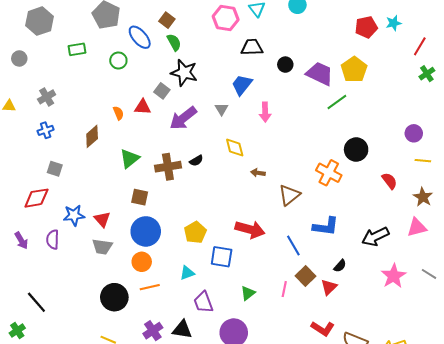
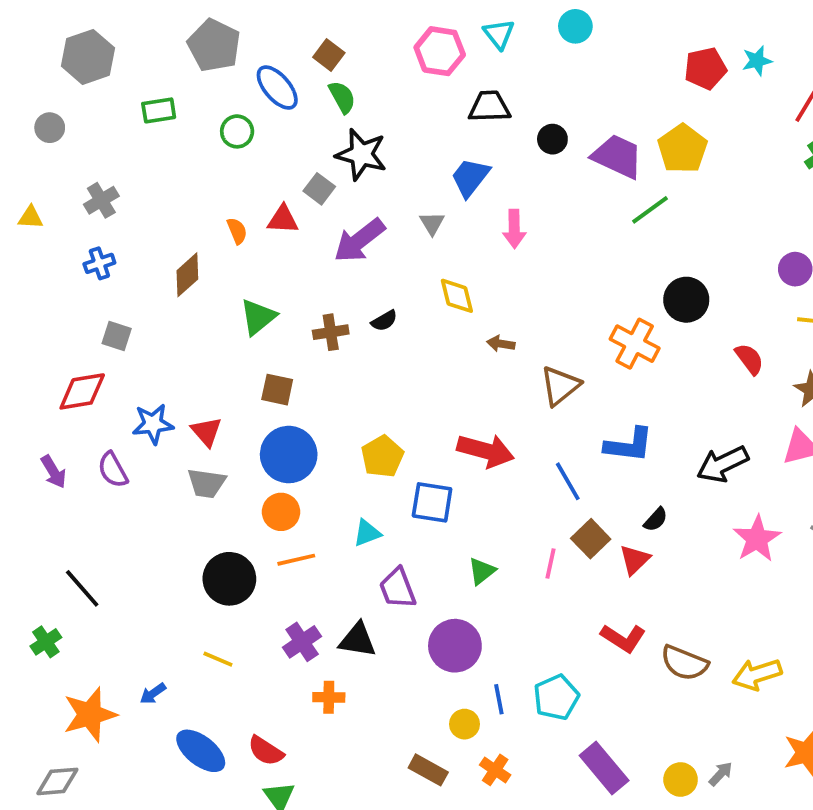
brown cross: (168, 167) -> (331, 332), size x0.7
purple semicircle: (53, 240) -> (113, 470), turned -30

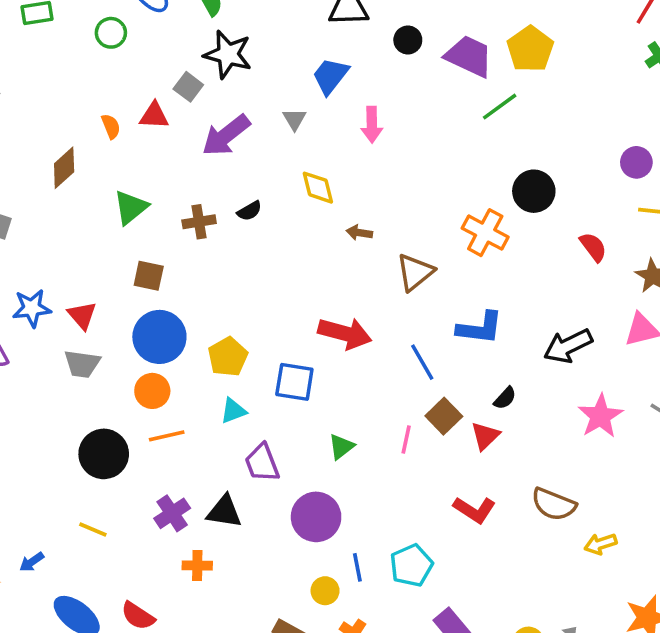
yellow pentagon: (382, 456) -> (228, 357), moved
brown semicircle: (684, 663) -> (554, 504), moved
yellow arrow: (757, 674) -> (600, 544), size x0.7

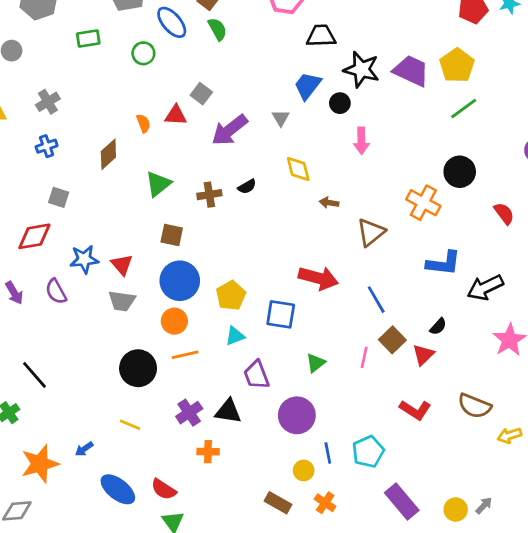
black circle: (408, 40) -> (340, 103), moved
black star: (228, 54) -> (361, 69), moved
green line: (500, 107) -> (464, 108), moved
pink arrow: (372, 125) -> (361, 141), moved
blue L-shape: (480, 328) -> (444, 263), moved

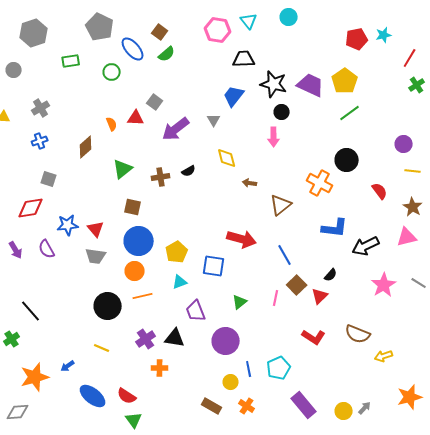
green semicircle: (217, 29) -> (167, 54), turned 78
black circle: (340, 103) -> (282, 112), moved

